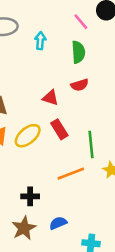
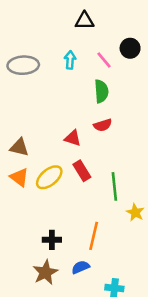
cyan arrow: (40, 41) -> (70, 60), moved
orange line: (71, 174) -> (94, 236), moved, turned -56

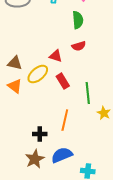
yellow ellipse: (49, 177) -> (38, 74), moved
orange line: (94, 236) -> (65, 120), moved
blue semicircle: (81, 267) -> (62, 155), size x1.5

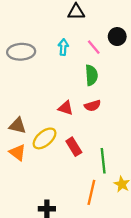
red triangle: (56, 56) -> (66, 108), moved
orange line: (65, 120) -> (91, 192), moved

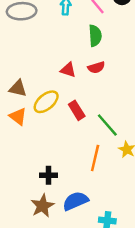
green line: (103, 161) -> (107, 125), turned -35

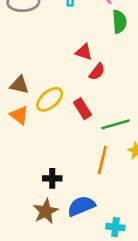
green semicircle: (95, 36) -> (119, 22), moved
red semicircle: (96, 67) -> (97, 72), moved, turned -35
red triangle: (68, 70) -> (84, 52), moved
green line: (107, 125) -> (115, 124), turned -65

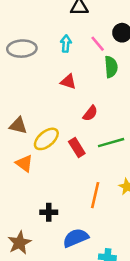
red triangle: (84, 52) -> (68, 82), moved
orange triangle: (19, 115) -> (24, 163), moved
green line: (115, 124) -> (111, 143), moved
brown star: (46, 211) -> (19, 243), moved

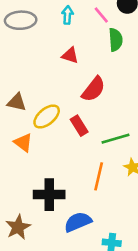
red semicircle: (90, 113) -> (93, 89), size x1.5
green line: (111, 143) -> (116, 139), moved
black cross: (49, 212) -> (49, 195), size x1.6

